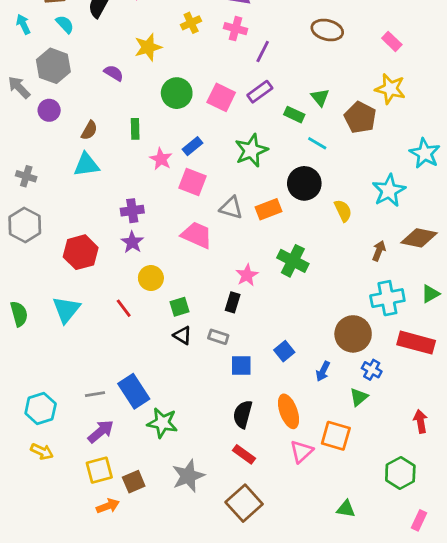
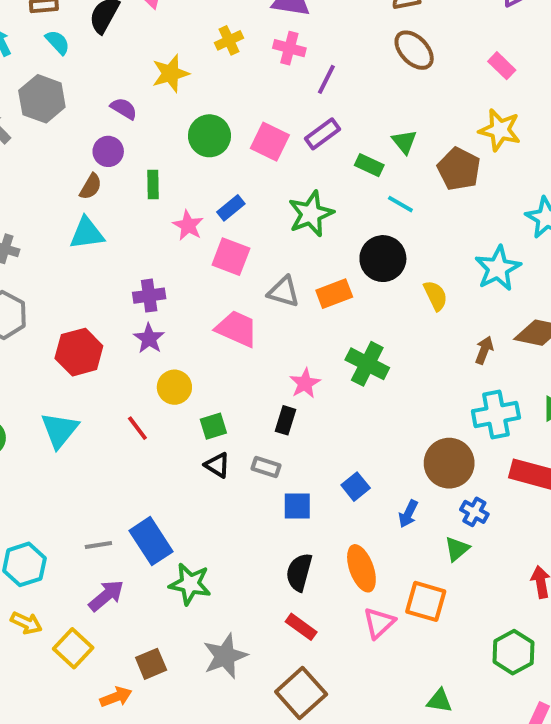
brown ellipse: (327, 30) -> (414, 50), turned 32
purple circle: (49, 110) -> (108, 151), moved
yellow square: (99, 470) -> (73, 648), moved, turned -32

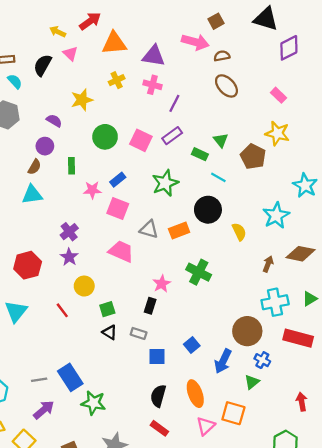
pink star: (188, 225) -> (92, 190), turned -30
purple cross: (149, 296) -> (69, 232), turned -30
blue arrow: (408, 514) -> (223, 361), size x1.5

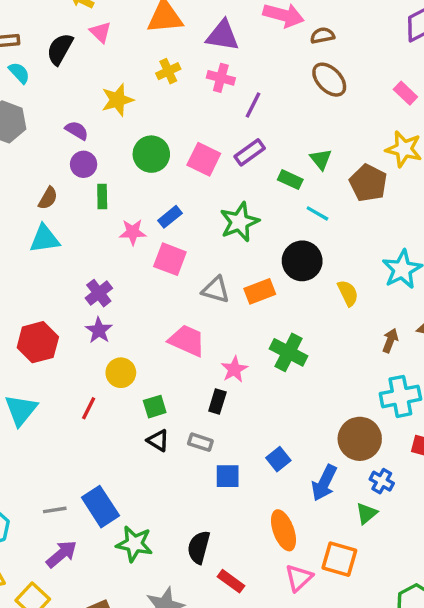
purple circle: (45, 146) -> (84, 164), moved
pink trapezoid: (121, 251) -> (187, 341), moved
red line: (62, 310) -> (89, 408), turned 63
black semicircle: (158, 396) -> (199, 547), moved

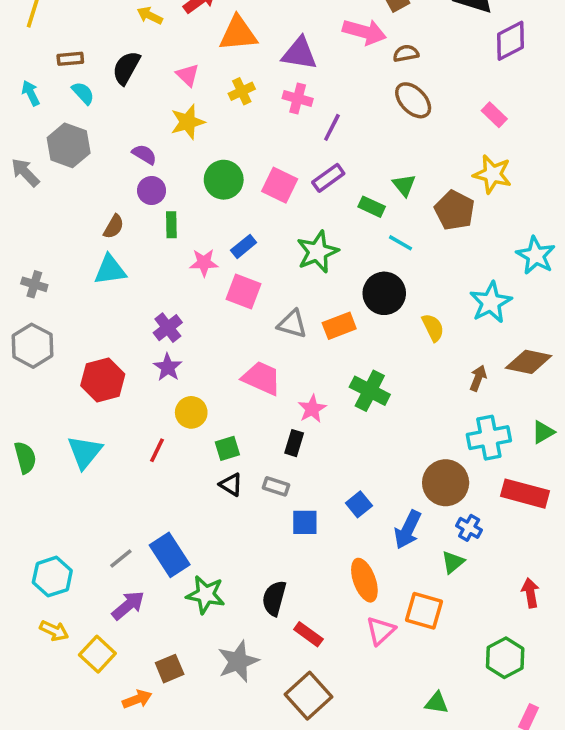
pink triangle: (100, 32) -> (188, 75), moved
gray line: (55, 510) -> (121, 559), turned -30

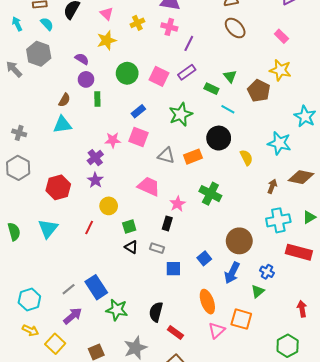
pink star: (204, 263) -> (113, 140), moved
cyan star: (491, 302) -> (279, 143), turned -30
brown circle: (446, 483) -> (239, 241), moved

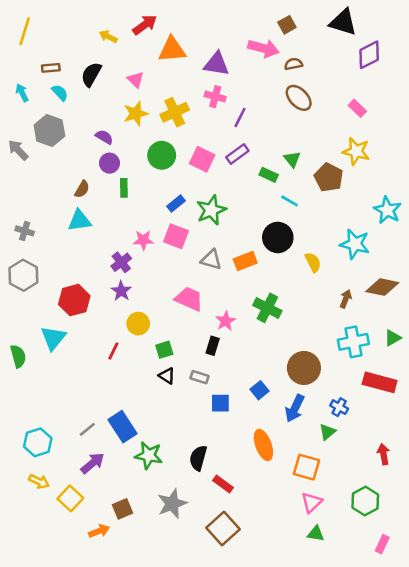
yellow cross: (137, 23) -> (175, 112), moved, size x1.5
green star: (181, 114) -> (211, 210), moved
cyan triangle: (48, 229) -> (53, 338), moved
pink triangle: (217, 330) -> (312, 502), moved

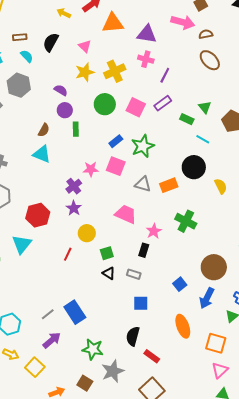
cyan triangle: (79, 221) -> (42, 154), turned 30
blue square: (220, 403) -> (141, 303), moved
green star: (149, 455) -> (93, 349), moved
brown square: (123, 509) -> (85, 383), moved, turned -35

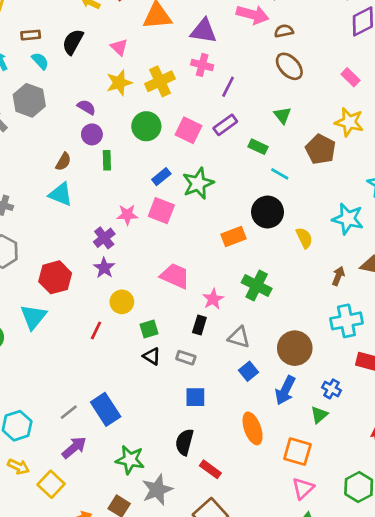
green triangle: (205, 107) -> (282, 115), moved
gray triangle: (143, 184) -> (239, 337), moved

